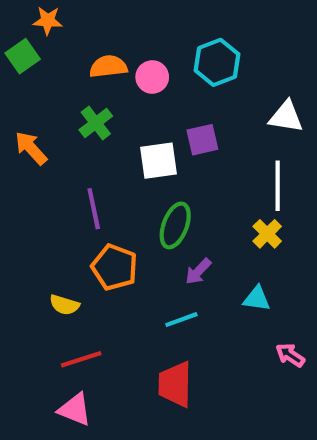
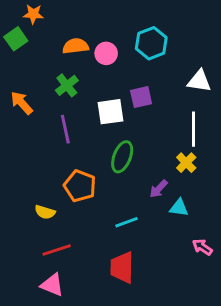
purple line: (94, 209) -> (65, 129), moved
purple arrow: (198, 271) -> (159, 189), moved

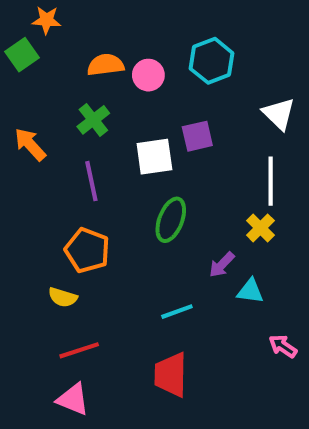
white triangle: (199, 81) -> (279, 114), turned 35
orange pentagon: (80, 186) -> (87, 250), moved

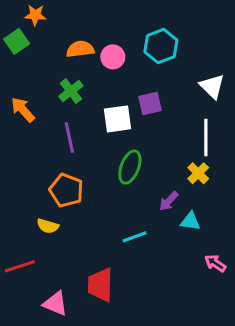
red line: (79, 350) -> (20, 266), moved
red trapezoid: (171, 375) -> (100, 285), moved

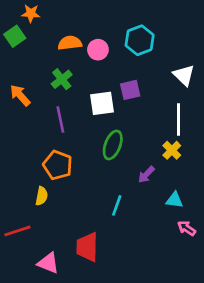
cyan triangle: (190, 221) -> (174, 200), moved
yellow semicircle: (48, 226) -> (42, 196), turned -96
cyan line: (135, 237) -> (117, 205), turned -50

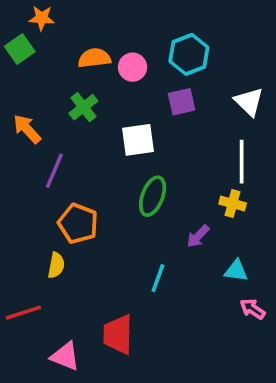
purple square: (130, 90) -> (182, 102), moved
purple line: (60, 119) -> (54, 171), moved, turned 35
yellow cross: (172, 150) -> (233, 204), turned -30

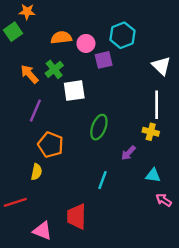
purple square: (182, 102) -> (104, 60), moved
orange arrow: (27, 129) -> (29, 74), moved
white square: (138, 140) -> (74, 91), moved

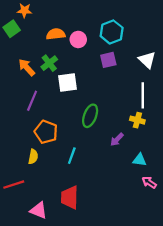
purple square: (104, 60) -> (108, 60), moved
cyan line: (102, 180) -> (72, 156), moved

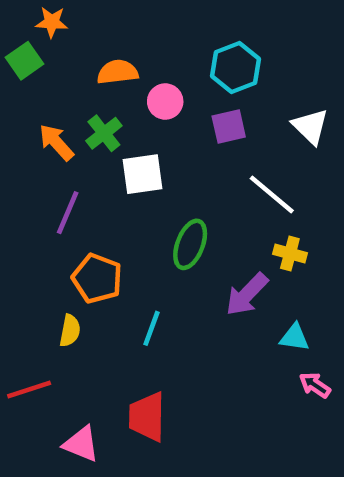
pink circle: (78, 39) -> (165, 101), moved
white line: (143, 95) -> (272, 194), moved, turned -50
purple arrow: (117, 139) -> (247, 294), size x1.5

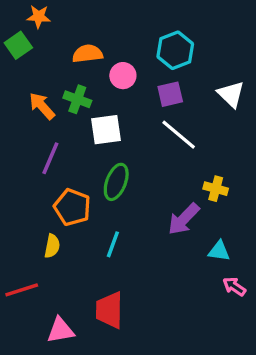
green cross: (104, 133) -> (77, 99), turned -32
white line: (272, 194) -> (179, 135), moved
green ellipse: (190, 244) -> (116, 182), moved
pink triangle: (81, 444) -> (60, 330), turned -32

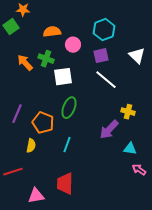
purple line: (50, 158) -> (17, 114), moved

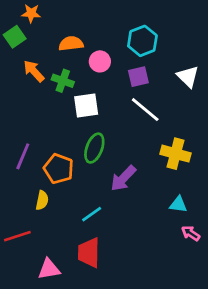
orange arrow: (25, 63) -> (34, 71), moved
yellow cross: (128, 112) -> (175, 154), size x1.5
purple arrow: (109, 130) -> (123, 178), moved
cyan line: (67, 145) -> (92, 214), moved, turned 35

